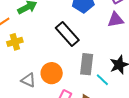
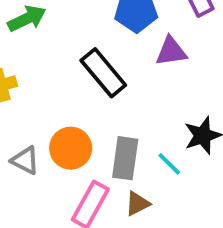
purple triangle: (116, 20) -> (171, 51), moved
gray rectangle: (87, 64) -> (125, 158), moved

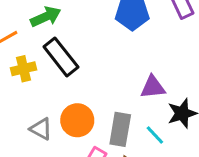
purple triangle: (171, 51) -> (153, 87), moved
black rectangle: (103, 73) -> (61, 57), moved

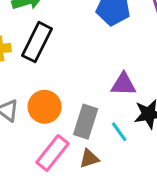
black rectangle: (61, 57) -> (37, 42), turned 57

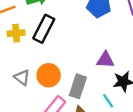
cyan line: (119, 132) -> (108, 101), moved

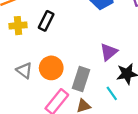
black rectangle: (44, 29) -> (46, 21), size x0.7
purple triangle: (105, 60) -> (109, 52), turned -42

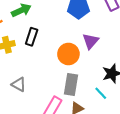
purple triangle: (109, 52) -> (91, 41), moved
orange circle: (51, 68) -> (68, 54), moved

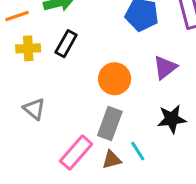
purple triangle: (91, 41) -> (165, 67), moved
cyan line: (101, 93) -> (138, 151), moved

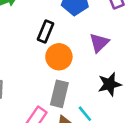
black rectangle: (66, 44) -> (45, 31), moved

